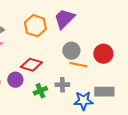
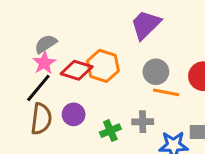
orange hexagon: (35, 26) -> (103, 66), moved
red diamond: (31, 65) -> (77, 70), moved

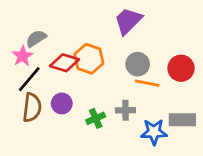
pink star: (44, 63) -> (22, 56), moved

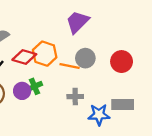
orange line: (147, 83) -> (70, 66), moved
green cross: (96, 118) -> (34, 86), moved

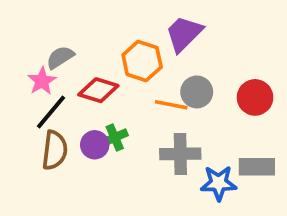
orange hexagon: (45, 54) -> (142, 61), moved
gray cross: (75, 97) -> (180, 154), size x1.5

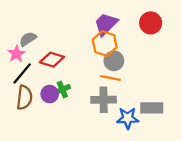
orange hexagon: (142, 61) -> (105, 44), moved
red circle: (255, 97) -> (151, 23), moved
orange line: (171, 105) -> (110, 78), moved

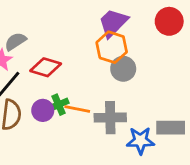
orange line: (110, 78) -> (77, 109), moved

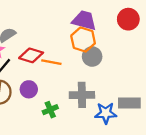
purple trapezoid: (113, 23) -> (84, 20), turned 60
green cross: (59, 105) -> (50, 110), moved
orange line: (77, 109) -> (51, 62), moved

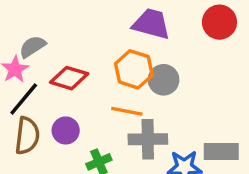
orange hexagon: (83, 40) -> (134, 69), moved
orange line: (51, 62) -> (127, 111), moved

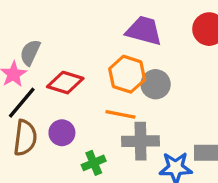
gray semicircle: (32, 47) -> (30, 52), turned -32

